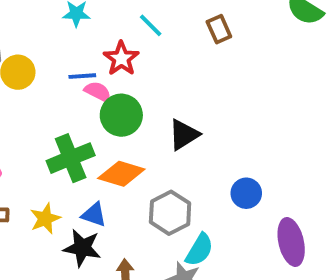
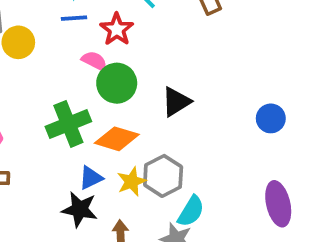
blue line: (82, 76) -> (74, 18), moved
blue circle: (246, 193) -> (271, 118), moved
blue triangle: (94, 215) -> (91, 178), turned -45
yellow star: (45, 219) -> (132, 182), moved

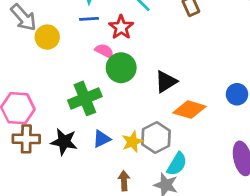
orange diamond: (117, 139) -> (190, 110), moved
black star: (80, 209) -> (64, 142), moved

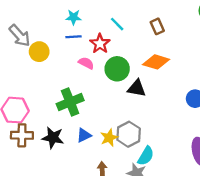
green circle: (121, 68) -> (117, 69), moved
black triangle: (166, 82) -> (137, 88), turned 42
orange diamond: (190, 110) -> (156, 62), moved

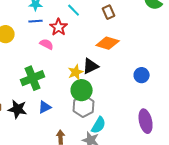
green circle: (117, 69) -> (82, 90), moved
black triangle: (137, 88) -> (91, 66), turned -36
yellow star: (109, 138) -> (76, 72), moved

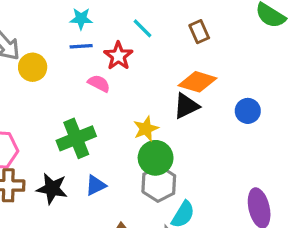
black triangle: (91, 66) -> (186, 106), moved
blue circle: (142, 75) -> (248, 111), moved

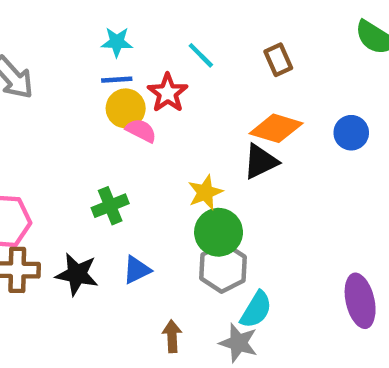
yellow circle: (33, 67) -> (126, 108), moved
blue circle: (248, 111) -> (351, 133), moved
green cross: (76, 138) -> (110, 206), size x0.7

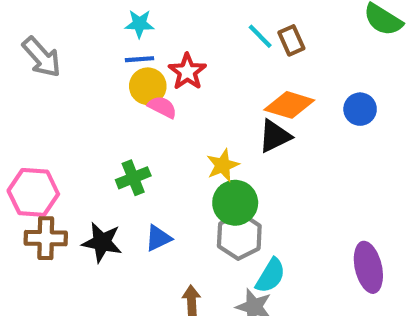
cyan line: (201, 55) -> (260, 36), moved

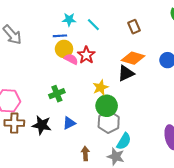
cyan star: (139, 24) -> (69, 20), moved
cyan line: (260, 36) -> (93, 25), moved
red star: (187, 72) -> (86, 55), moved

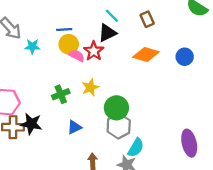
cyan star: (69, 20) -> (32, 46), moved
cyan line: (93, 25) -> (112, 16), moved
black triangle: (126, 73) -> (107, 33), moved
yellow star: (101, 88) -> (90, 87), moved
black star: (42, 125) -> (31, 124), moved

